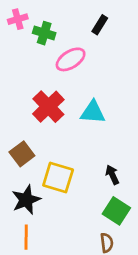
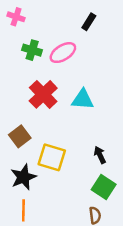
pink cross: (18, 19) -> (16, 17), turned 35
green cross: (44, 33) -> (32, 50), moved

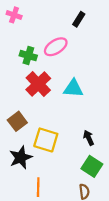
green cross: (32, 50) -> (28, 56), moved
orange line: (23, 210) -> (38, 187), moved

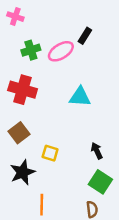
black rectangle: (79, 19) -> (85, 36), moved
green cross: (28, 56) -> (31, 50), moved, turned -35
red cross: (38, 84) -> (23, 90), moved, turned -30
yellow square: (46, 140) -> (50, 153), size x0.6

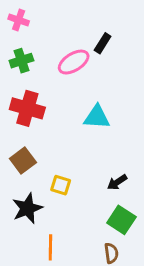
green cross: (31, 50) -> (21, 61), moved
black arrow: (97, 151) -> (117, 182), turned -98

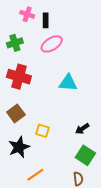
pink cross: (19, 20) -> (27, 14), moved
black rectangle: (103, 43) -> (46, 20), moved, turned -32
orange line: (50, 247) -> (35, 175), turned 54

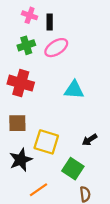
green cross: (15, 43) -> (26, 45), moved
brown square: (16, 113) -> (17, 123), turned 36
yellow square: (42, 131) -> (46, 142), size x1.6
green square: (85, 155) -> (73, 169), moved

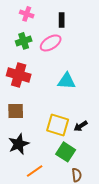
black rectangle: (50, 22) -> (62, 20), moved
yellow square: (46, 142) -> (58, 125), moved

